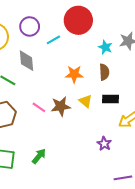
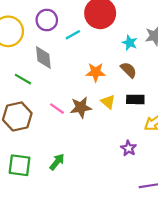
brown semicircle: (104, 72) -> (129, 70), turned -42

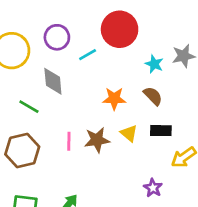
pink line: (57, 109) -> (69, 141), turned 56

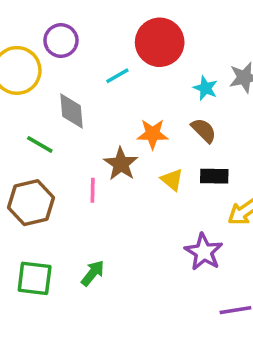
purple circle: (57, 37) -> (61, 41), moved
brown star: (97, 140) -> (121, 164), moved, turned -30
purple star: (153, 188) -> (204, 252), size x1.5

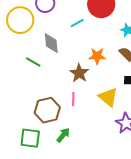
yellow triangle: (172, 180) -> (108, 97), moved, size x1.5
pink line: (93, 190) -> (73, 99), moved
brown hexagon: (31, 203) -> (47, 110), moved

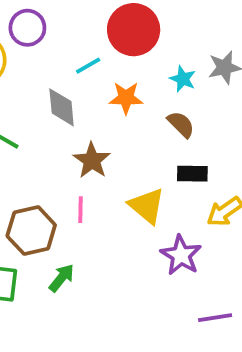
gray diamond: (51, 43) -> (62, 107), moved
orange star: (97, 56) -> (126, 98), moved

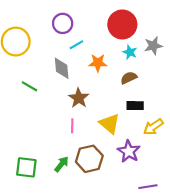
purple circle: (27, 28) -> (63, 23), moved
red circle: (134, 30) -> (122, 24), moved
brown semicircle: (181, 124) -> (129, 78), turned -70
brown hexagon: (31, 231) -> (89, 159), moved

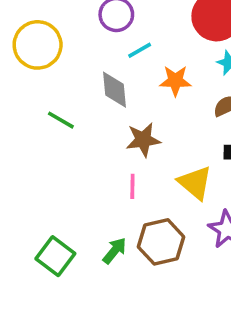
brown star: (79, 98) -> (143, 140), turned 30
green square: (26, 167) -> (55, 256), turned 30

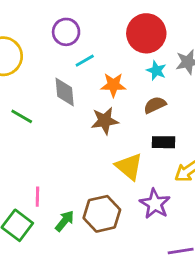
brown star: (143, 140) -> (105, 121), moved
pink line: (132, 186) -> (37, 197), moved

